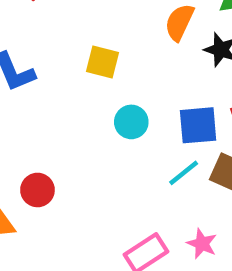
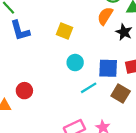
cyan line: (184, 173) -> (89, 88), moved

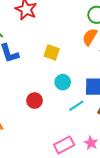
red circle: (24, 91) -> (35, 101), moved

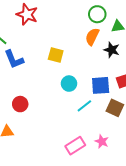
red circle: (35, 101) -> (20, 104), moved

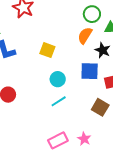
blue square: (101, 85) -> (90, 71), moved
cyan line: (84, 106) -> (59, 101), moved

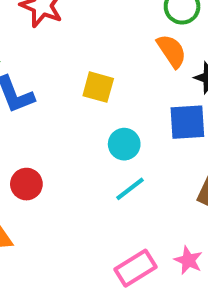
orange semicircle: (85, 36) -> (172, 51), turned 120

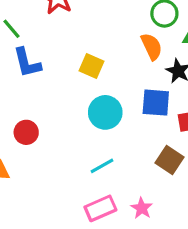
cyan circle: (124, 144) -> (105, 112), size x1.4
cyan line: (130, 189) -> (102, 166), moved

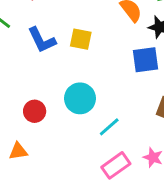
blue L-shape: (27, 63) -> (42, 40), moved
cyan circle: (105, 112) -> (80, 98), moved

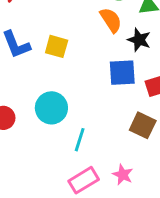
cyan line: (109, 127) -> (80, 140), turned -35

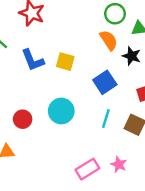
blue square: (122, 73) -> (105, 82), moved, turned -30
cyan line: (80, 140) -> (106, 119), moved

